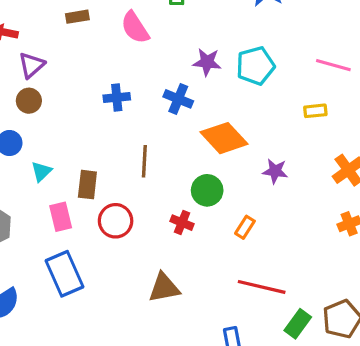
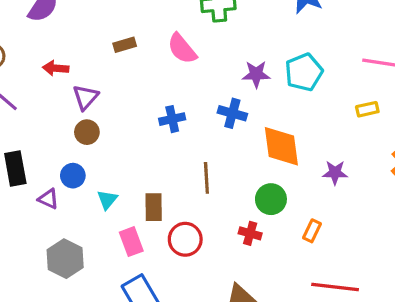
orange diamond: (224, 138) -> (281, 146), turned 42

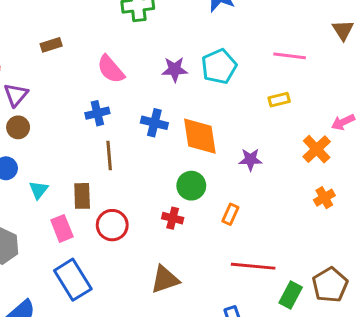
pink semicircle: (182, 49) -> (111, 69), moved
blue cross: (232, 113) -> (154, 123), moved
brown line: (206, 178) -> (109, 155), moved

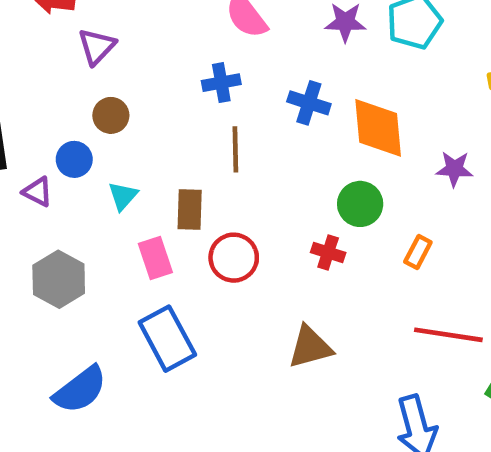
brown circle: (18, 127) -> (111, 115), moved

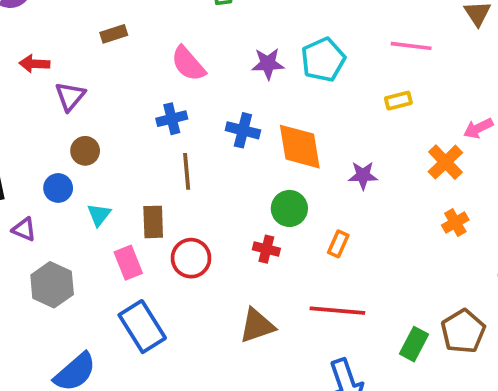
purple triangle: (38, 192) -> (24, 229), moved
red line: (448, 335) -> (337, 311), moved

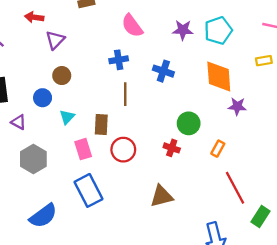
orange diamond: (300, 147) -> (219, 77), moved
red line: (337, 311) -> (235, 188), moved, turned 52

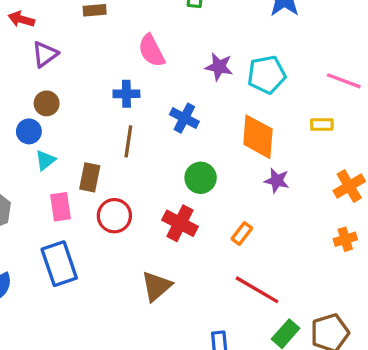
blue circle: (43, 98) -> (29, 131), moved
green circle: (189, 123) -> (201, 178), moved
red cross: (172, 148) -> (180, 223), size x1.5
red line: (235, 188) -> (257, 290), turned -40
brown triangle: (162, 196) -> (157, 286), turned -35

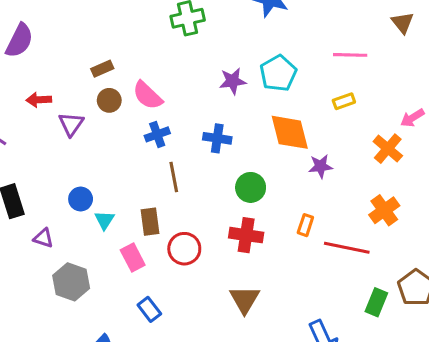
pink semicircle: (152, 51) -> (147, 95), moved
brown circle: (47, 103) -> (109, 100), moved
orange cross: (345, 239) -> (384, 210), moved, size x1.4
blue rectangle: (59, 264) -> (149, 309), size x0.6
red line: (257, 290) -> (347, 248), moved

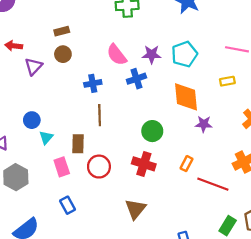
pink semicircle: (147, 95) -> (117, 55), moved
blue cross: (217, 138) -> (136, 79), moved, turned -36

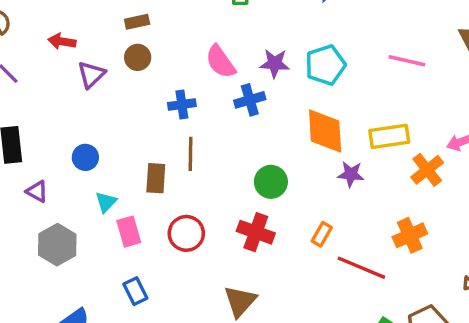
yellow rectangle: (227, 81) -> (389, 136), moved, size x1.6
cyan triangle: (46, 137) -> (106, 202), moved
brown rectangle: (78, 144) -> (156, 178), moved

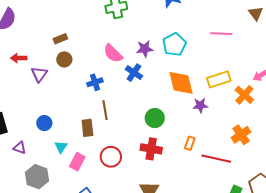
blue cross: (250, 100) -> (134, 73), turned -30
pink rectangle: (129, 232) -> (77, 162), turned 54

